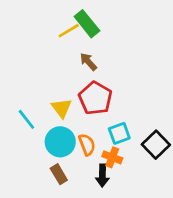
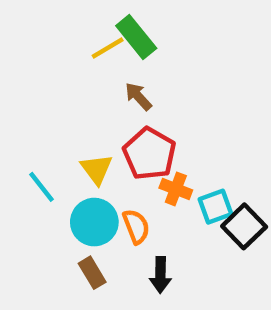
cyan square: (119, 133) -> (215, 207), moved
orange cross: (112, 157) -> (176, 189), moved

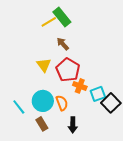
yellow triangle: (97, 169) -> (44, 65), moved
cyan line: (41, 187) -> (19, 107), moved

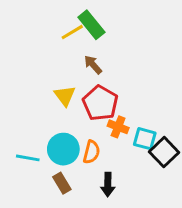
cyan square: (98, 94) -> (145, 139), turned 35
orange semicircle: (62, 103) -> (91, 152), turned 35
cyan line: (19, 107) -> (28, 158), turned -42

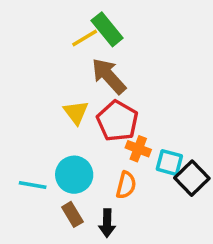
brown arrow: (93, 65) -> (109, 76), size x1.6
orange semicircle: (91, 152) -> (126, 185), moved
black arrow: (108, 185) -> (107, 223), moved

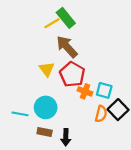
cyan square: (169, 163) -> (104, 90), moved
orange semicircle: (126, 185) -> (101, 114), moved
brown rectangle: (72, 214) -> (45, 132), turned -48

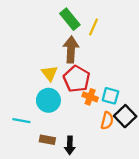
yellow line: (52, 23) -> (94, 27), moved, turned -35
brown arrow: (67, 47) -> (71, 50), turned 45
cyan circle: (46, 107) -> (48, 100), moved

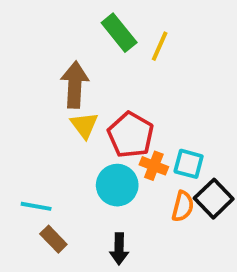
brown arrow: (71, 50) -> (75, 85), moved
cyan circle: (48, 100) -> (117, 185), moved
brown rectangle: (47, 140) -> (53, 239), moved, turned 35

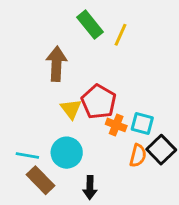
yellow triangle: (84, 125) -> (71, 109), moved
cyan circle: (117, 185) -> (67, 153), moved
brown rectangle: (53, 239) -> (40, 180), size x1.4

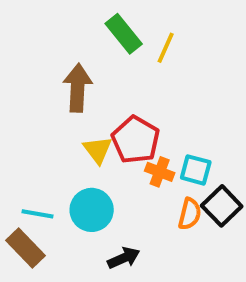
brown rectangle: (40, 180) -> (26, 248), moved
black arrow: (90, 187) -> (124, 258), turned -115

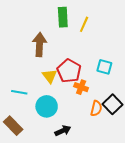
green rectangle: (124, 34) -> (63, 17), turned 36
cyan square: (196, 170) -> (104, 67), moved
cyan line: (38, 214) -> (19, 92), moved

